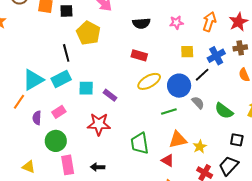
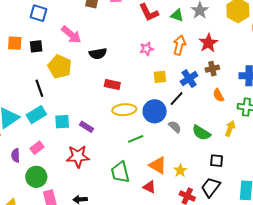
black semicircle: (141, 23) -> (98, 54), moved
yellow ellipse: (149, 81) -> (124, 110), turned 30
green line: (169, 111) -> (136, 139), moved
orange triangle: (178, 140) -> (158, 165), turned 48

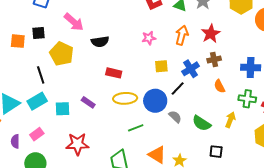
orange square: (15, 43) -> (18, 41), moved
purple rectangle: (87, 127) -> (88, 102), moved

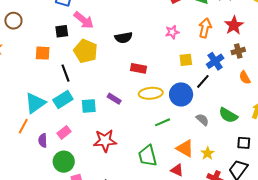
pink arrow: (74, 22) -> (84, 20), moved
orange square: (18, 41) -> (43, 53), moved
gray semicircle: (175, 117) -> (202, 120), moved

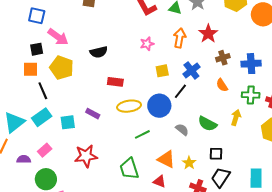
brown cross: (238, 51) -> (223, 58), moved
orange square: (43, 53) -> (31, 69), moved
purple semicircle: (43, 140) -> (24, 159), turned 96
black square: (244, 143) -> (216, 154), moved

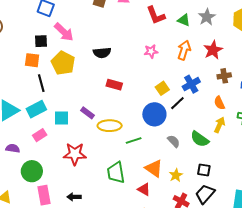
yellow square: (162, 71) -> (162, 88), moved, turned -32
yellow ellipse: (129, 106) -> (110, 126), moved
yellow arrow: (236, 117) -> (220, 125), moved
pink rectangle: (45, 150) -> (40, 135), moved

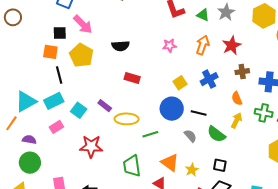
black line: (177, 103) -> (199, 113), moved, turned 56
cyan square: (61, 118) -> (79, 110), turned 35
green circle: (32, 171) -> (30, 163), moved

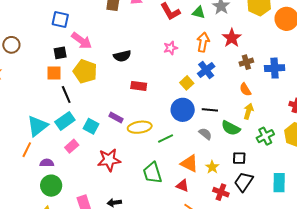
blue cross: (209, 79) -> (206, 70), moved
green cross: (264, 113) -> (265, 136), moved, turned -30

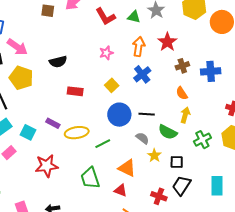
yellow square: (187, 83) -> (112, 85), moved
yellow star: (212, 167) -> (154, 155), moved

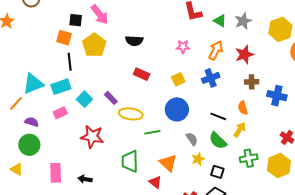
black line: (147, 114) -> (218, 116), moved

